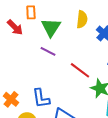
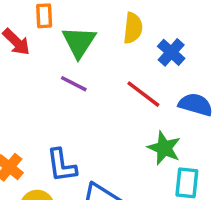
red line: (80, 70) -> (143, 94), moved

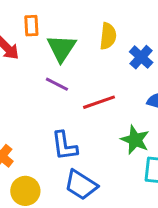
red line: (143, 94) -> (99, 102), moved, turned -56
blue L-shape: (62, 165) -> (64, 146), moved

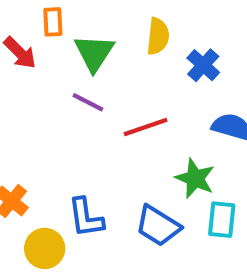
blue L-shape: (64, 146) -> (86, 218), moved
blue trapezoid: (81, 185) -> (158, 226), moved

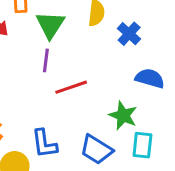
purple line: (88, 102) -> (46, 60), turned 70
red line: (146, 127) -> (71, 87), moved

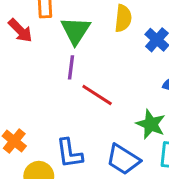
red line: (71, 87) -> (97, 95), turned 52

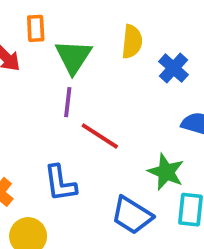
blue L-shape: (69, 153) -> (60, 183), moved

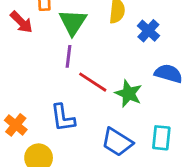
green star: (166, 172) -> (128, 94), moved

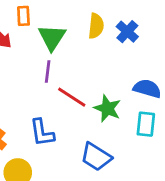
blue cross: (148, 31) -> (127, 32), moved
cyan rectangle: (161, 138) -> (146, 124), moved

